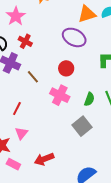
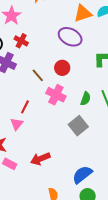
brown line: (33, 77) -> (38, 75), moved
red line: (17, 108) -> (25, 107), moved
pink triangle: (21, 133) -> (17, 124), moved

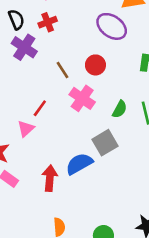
red cross: (21, 41) -> (48, 22), turned 32
red arrow: (40, 159) -> (50, 178), turned 108
blue semicircle: (82, 175) -> (79, 164), moved

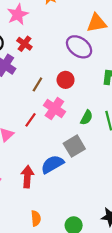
red cross: (48, 22) -> (24, 44), turned -32
brown line: (63, 70) -> (37, 84), turned 64
red line: (40, 108) -> (31, 120), moved

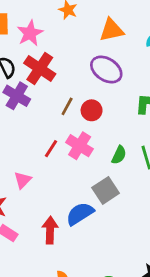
orange triangle: (97, 23) -> (112, 30), moved
red cross: (24, 44) -> (40, 68), size x1.6
brown line: (37, 84) -> (67, 106), moved
red line: (31, 120) -> (51, 149), moved

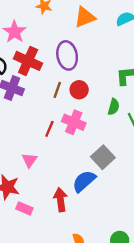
purple ellipse: (106, 70) -> (67, 55), moved, turned 56
green semicircle: (119, 155) -> (114, 107), moved

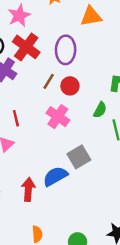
red line: (49, 129) -> (16, 118), moved, turned -49

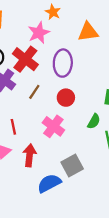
pink star: (19, 16) -> (39, 33), moved
brown line: (49, 81) -> (34, 92), moved
red arrow: (28, 189) -> (30, 155), moved

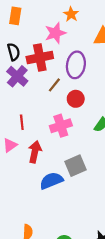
red cross: (25, 59) -> (40, 58), turned 35
brown line: (34, 92) -> (54, 85), moved
pink cross: (53, 126) -> (61, 126), turned 30

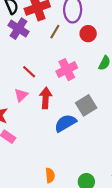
red circle: (76, 99) -> (88, 34), moved
red line: (22, 122) -> (29, 72), turned -32

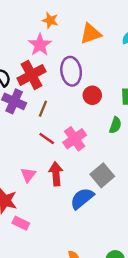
brown line: (55, 32) -> (43, 109), moved
red line: (29, 72) -> (47, 139), moved

